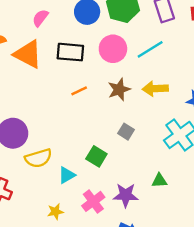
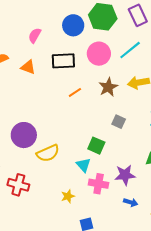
orange triangle: (28, 54) -> (28, 67), size x0.6
cyan triangle: (67, 175) -> (83, 165), moved, turned -35
pink cross: (93, 201) -> (99, 184), turned -36

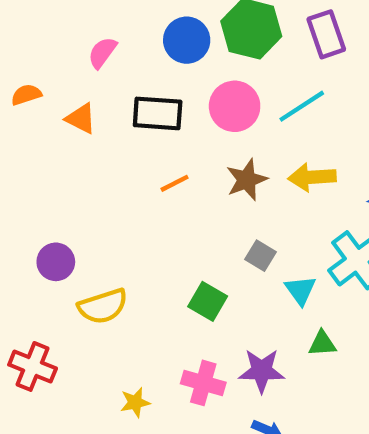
purple circle: (24, 135) -> (56, 262), size x0.7
cyan triangle: (83, 165) -> (300, 290), moved

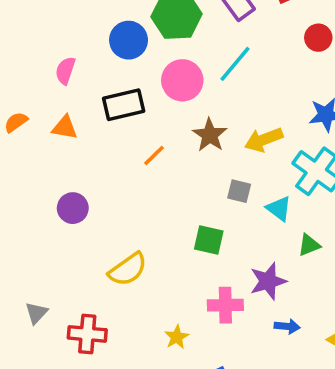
yellow arrow: (312, 177) -> (264, 140), moved
purple circle: (56, 262) -> (73, 208), moved

